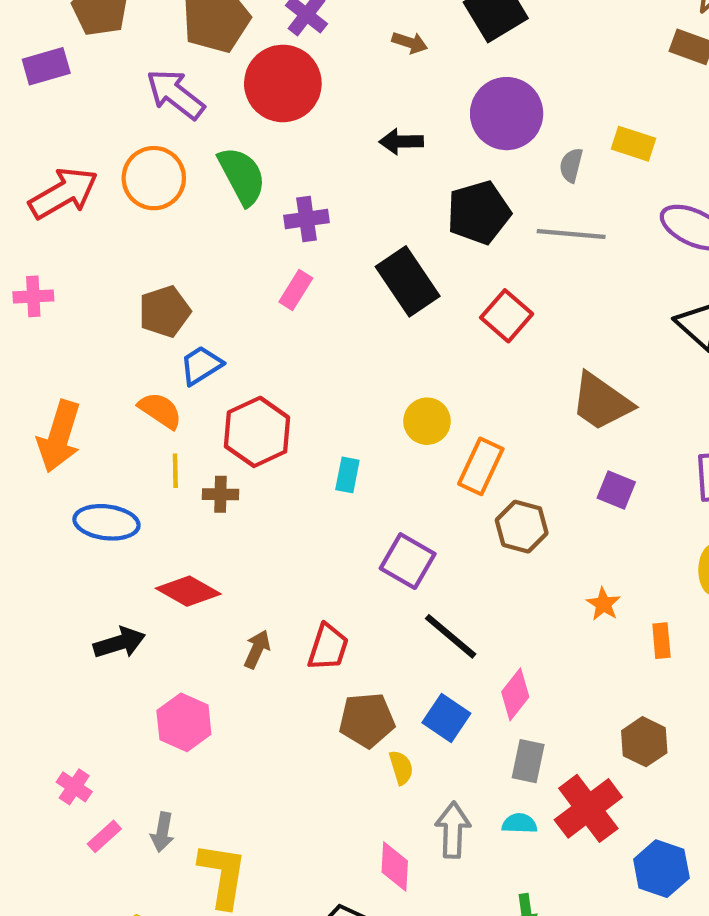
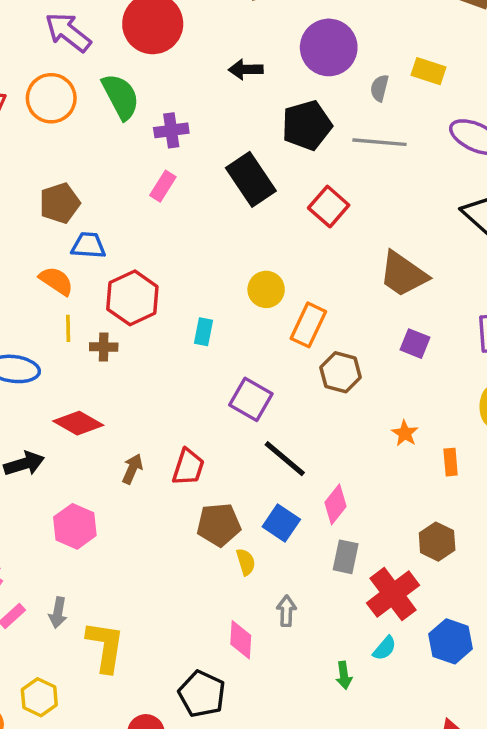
blue trapezoid: (201, 365) -> (88, 245), turned 36
cyan semicircle: (519, 823) -> (385, 648), moved, turned 128
gray arrow: (453, 830) -> (286, 611), size x0.7

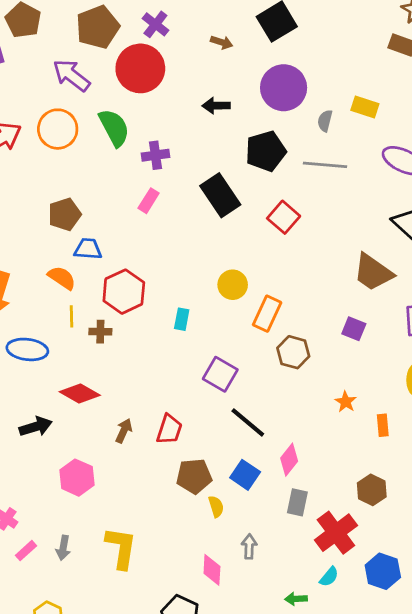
brown trapezoid: (403, 274) -> (373, 272), moved
yellow L-shape: (105, 647) -> (121, 548), moved
green arrow: (344, 675) -> (296, 599), turned 95

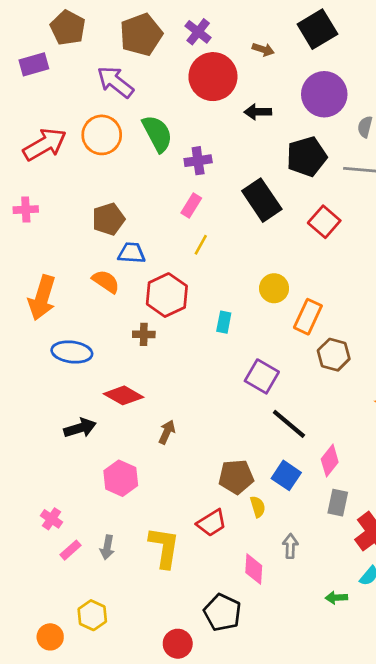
red circle: (140, 68) -> (213, 77), moved
yellow line: (71, 316) -> (201, 245), moved, turned 30
red trapezoid: (169, 429) -> (212, 523), moved, turned 40

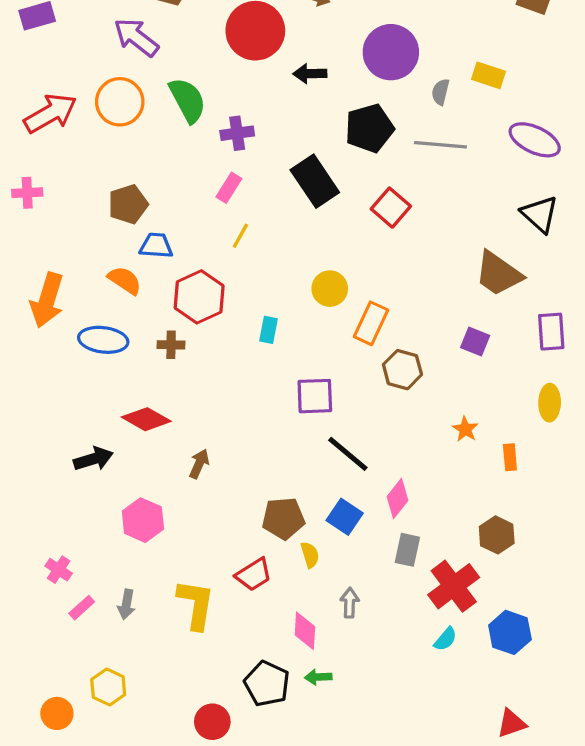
blue ellipse: (72, 352) -> (103, 340), moved
purple square: (262, 376) -> (315, 396), turned -32
green arrow: (336, 598) -> (318, 677), moved

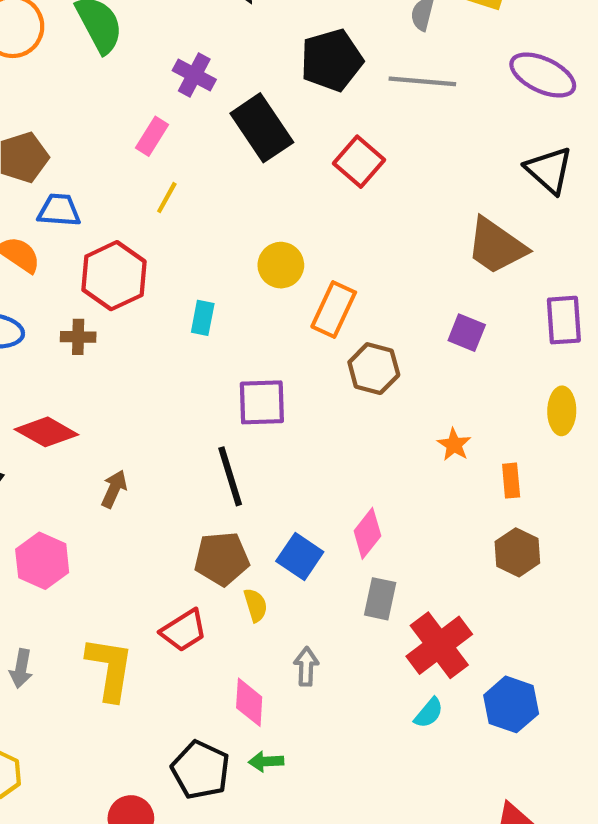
purple cross: (237, 133) -> (194, 75), moved, turned 36
black line: (348, 454) -> (230, 476), moved, turned 33
brown hexagon: (497, 535) -> (517, 552), moved

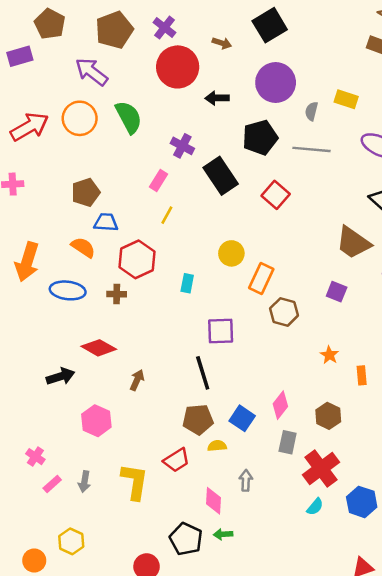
brown hexagon: (517, 552) -> (328, 416), moved
yellow semicircle: (256, 605) -> (217, 446), turned -78

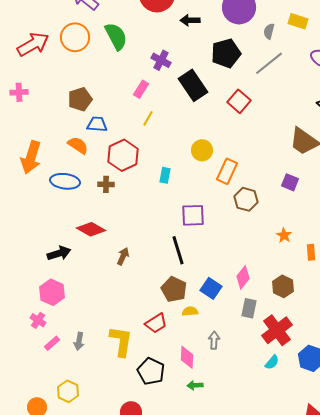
gray line: (311, 149) -> (269, 63), turned -44
brown pentagon: (198, 419) -> (174, 289), turned 30
pink hexagon: (96, 421) -> (52, 292), moved
black pentagon: (186, 539) -> (151, 371), moved

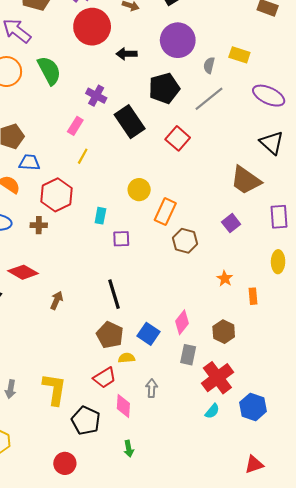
purple square: (290, 182) -> (231, 223), turned 30
purple square: (193, 215) -> (121, 239), moved, size x0.7
red trapezoid: (156, 323) -> (105, 378), moved
green arrow: (195, 385) -> (129, 449), moved, turned -98

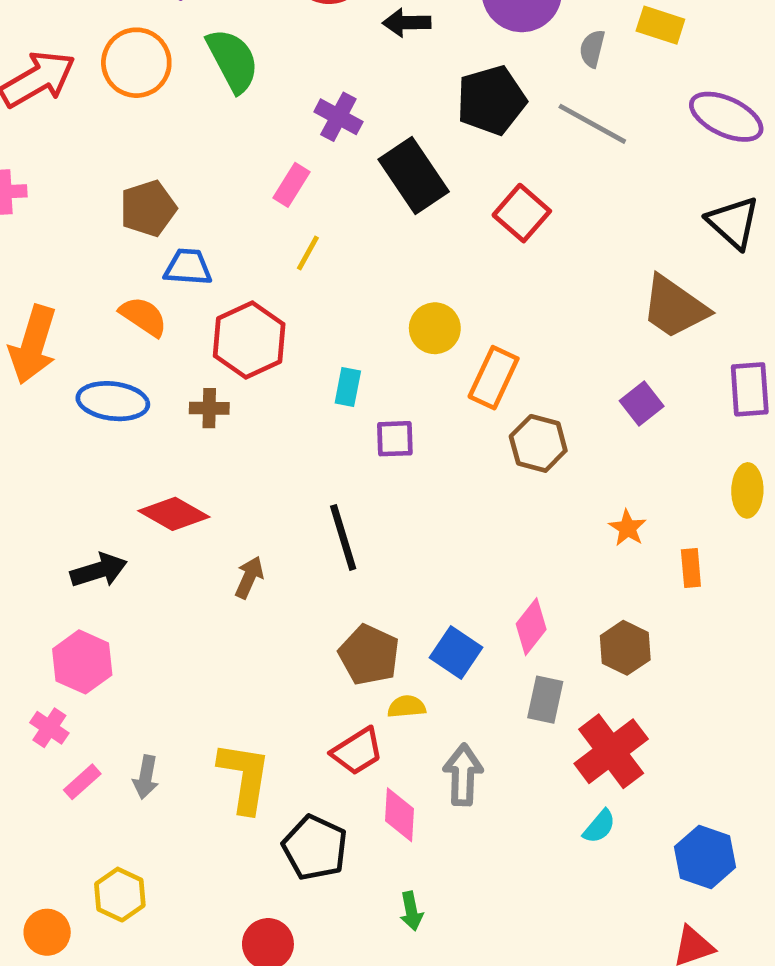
gray line: (209, 99) -> (592, 124), turned 68
black line: (114, 294) -> (343, 537), moved
gray arrow: (152, 388) -> (463, 775), size x1.4
blue hexagon: (253, 407) -> (705, 857), moved

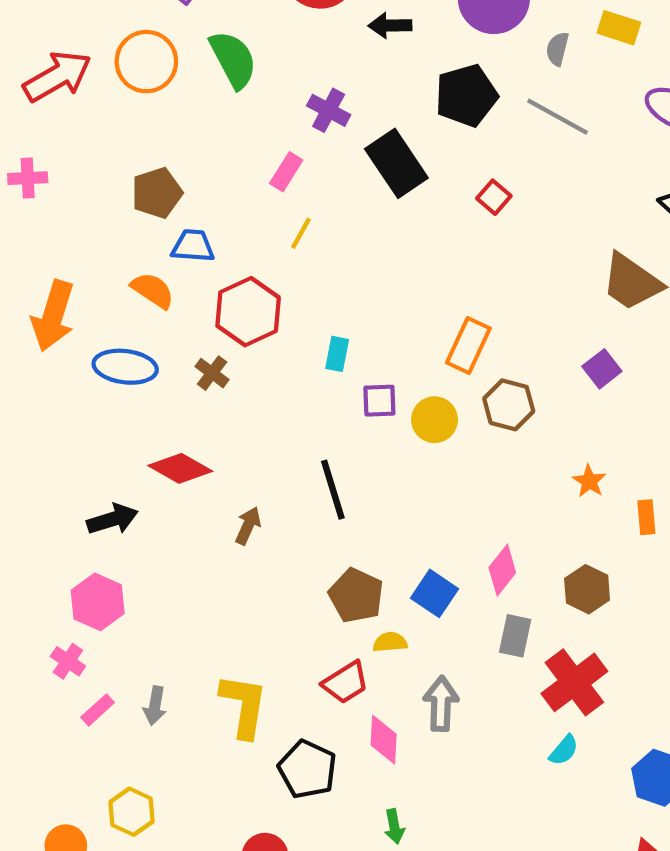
red square: (522, 213) -> (494, 197), size x0.7
yellow circle: (435, 328) -> (435, 420), moved
brown cross: (209, 408) -> (212, 373), turned 36

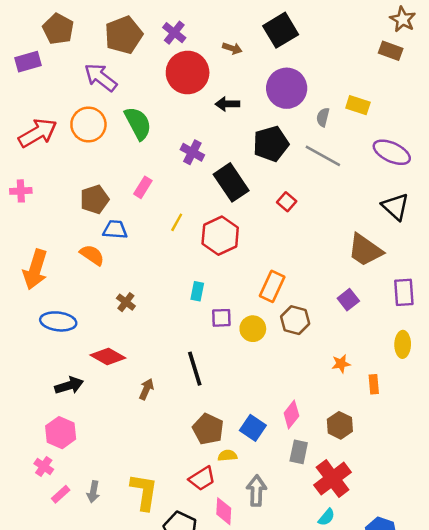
pink rectangle: (286, 172) -> (143, 187), moved
red hexagon: (248, 312) -> (220, 236), moved
blue ellipse: (125, 367) -> (58, 321), moved
orange star: (589, 481) -> (341, 364), turned 30

